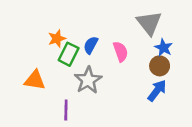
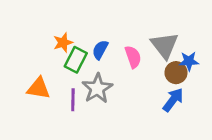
gray triangle: (149, 23) -> (165, 45), moved
blue star: (163, 48) -> (189, 61), moved, turned -30
purple line: (66, 110) -> (73, 100), moved

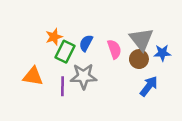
brown circle: (176, 73) -> (139, 59), moved
gray star: (97, 88) -> (83, 76), turned 30

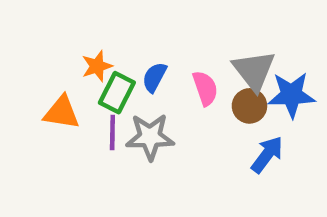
blue star: (162, 53) -> (291, 95), size x1.5
orange triangle: (33, 76) -> (62, 113), moved
purple line: (63, 86) -> (112, 132), moved

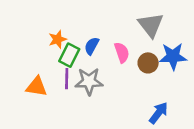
gray triangle: (254, 71) -> (151, 25), moved
orange triangle: (62, 113) -> (37, 87), moved
blue arrow: (267, 155) -> (159, 113), moved

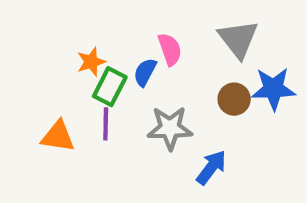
pink semicircle: (122, 52) -> (170, 49), moved
gray star: (89, 81) -> (170, 128), moved
blue arrow: (159, 113) -> (211, 167), moved

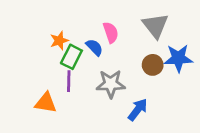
blue semicircle: (145, 72) -> (94, 47), turned 108
orange triangle: (58, 136) -> (46, 103), moved

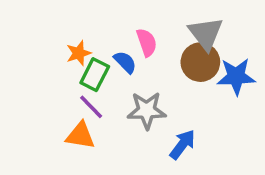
brown circle: (153, 65) -> (200, 62), moved, size x1.4
purple line: (69, 81) -> (91, 107), turned -45
orange triangle: (46, 103) -> (80, 136), moved

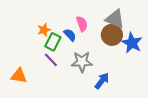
gray triangle: (206, 33) -> (115, 19), turned -30
blue star: (236, 76) -> (132, 43), turned 30
orange triangle: (80, 136) -> (19, 76), moved

